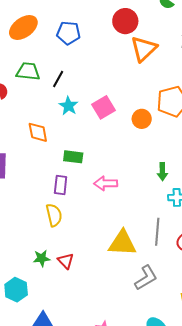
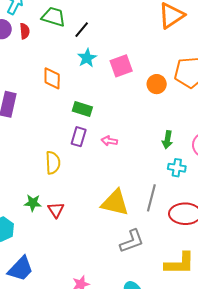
pink arrow: (106, 183) -> (109, 141), size x0.7
purple rectangle: (61, 185) -> (79, 137), moved

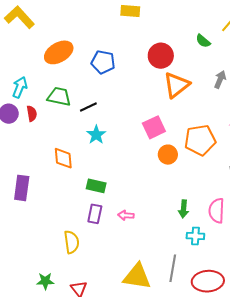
black line: (82, 30) -> (88, 107), turned 30
pink square: (121, 66) -> (154, 127), moved
green star: (33, 203) -> (45, 281), moved

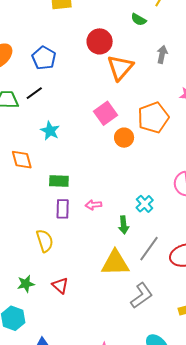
blue pentagon: (103, 62) -> (44, 58), turned 30
black line: (88, 107) -> (34, 93), moved
green arrow: (184, 209) -> (124, 225), moved
cyan cross: (195, 236) -> (145, 204), moved, turned -36
gray line: (173, 268) -> (149, 249), turned 36

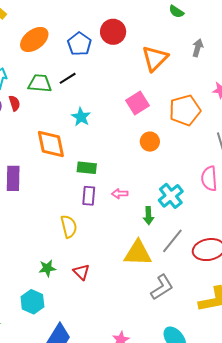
red circle: (100, 41) -> (113, 32), moved
orange circle: (124, 138) -> (150, 142), moved
orange diamond: (22, 160) -> (51, 144), size x1.4
cyan cross: (145, 204) -> (171, 196), size x1.4

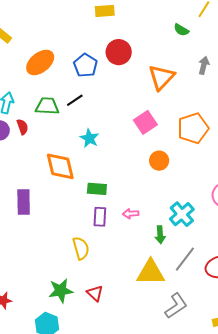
green star: (47, 268) -> (61, 291), size x1.4

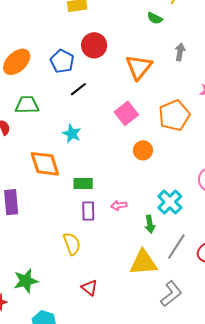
black line: (75, 100) -> (78, 89), moved
green star: (61, 291) -> (26, 281), moved

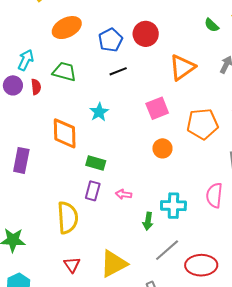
cyan cross: (170, 202) -> (173, 206), turned 30
yellow semicircle: (72, 244) -> (68, 218), size x1.4
yellow triangle: (143, 262) -> (114, 264), moved, turned -40

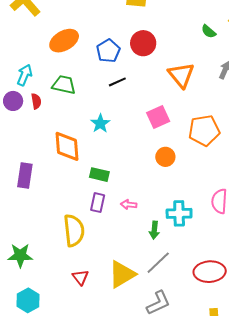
orange triangle: (182, 67) -> (181, 75), turned -32
gray line: (167, 250) -> (158, 263), moved

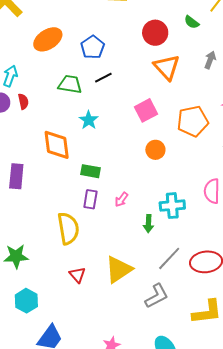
red circle: (143, 43) -> (155, 33), moved
green trapezoid: (64, 85) -> (70, 84), moved
pink arrow: (129, 205) -> (121, 199), turned -56
gray line: (158, 263) -> (169, 258), moved

